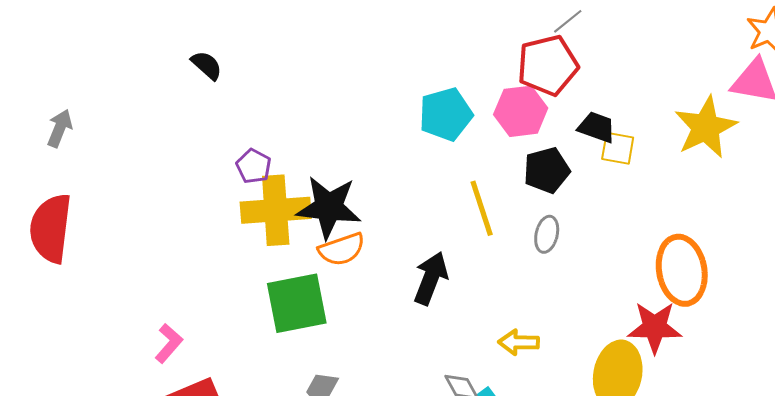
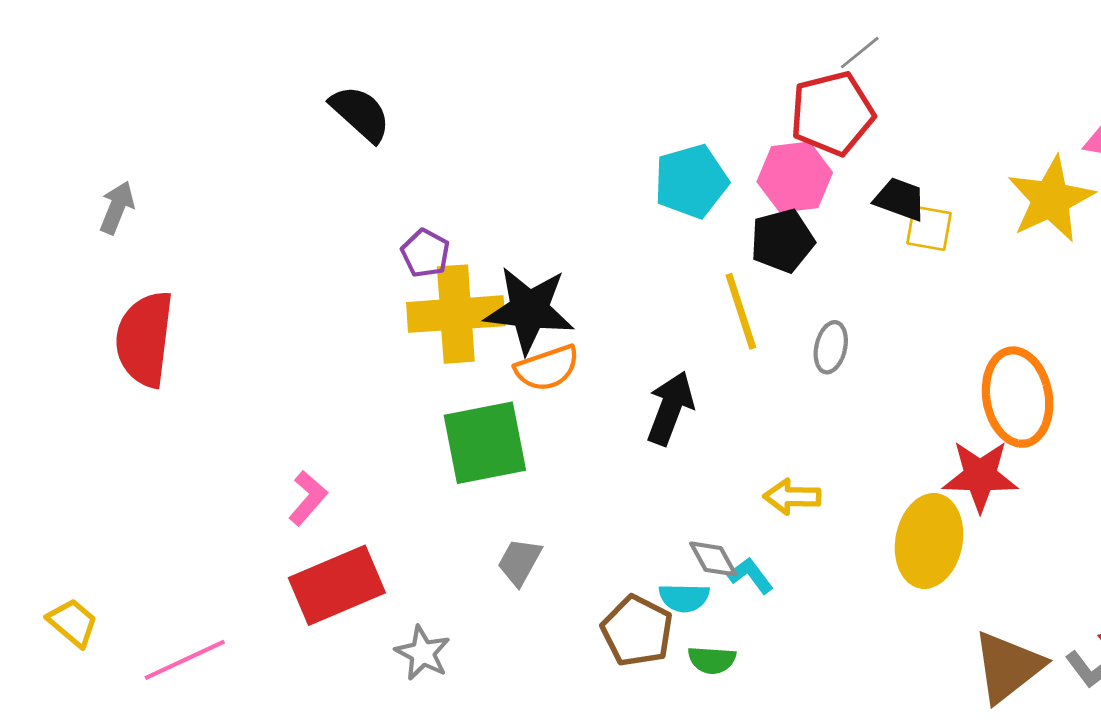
black semicircle: (207, 65) -> (360, 113), size x1.4
gray arrow: (60, 128) -> (117, 208), moved
black pentagon: (547, 170) -> (782, 241), moved

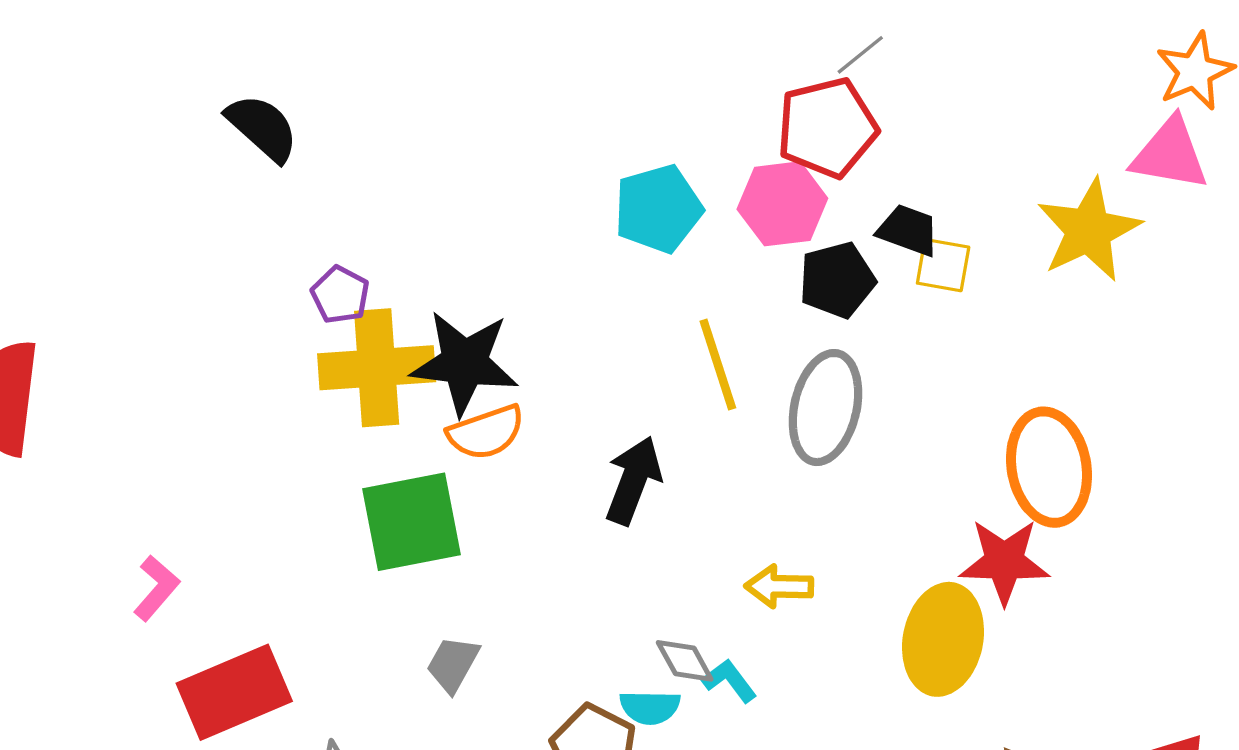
black pentagon: (782, 241) -> (837, 280), moved
gray ellipse: (831, 347) -> (825, 408), size x1.8
pink L-shape: (308, 498) -> (156, 588), moved

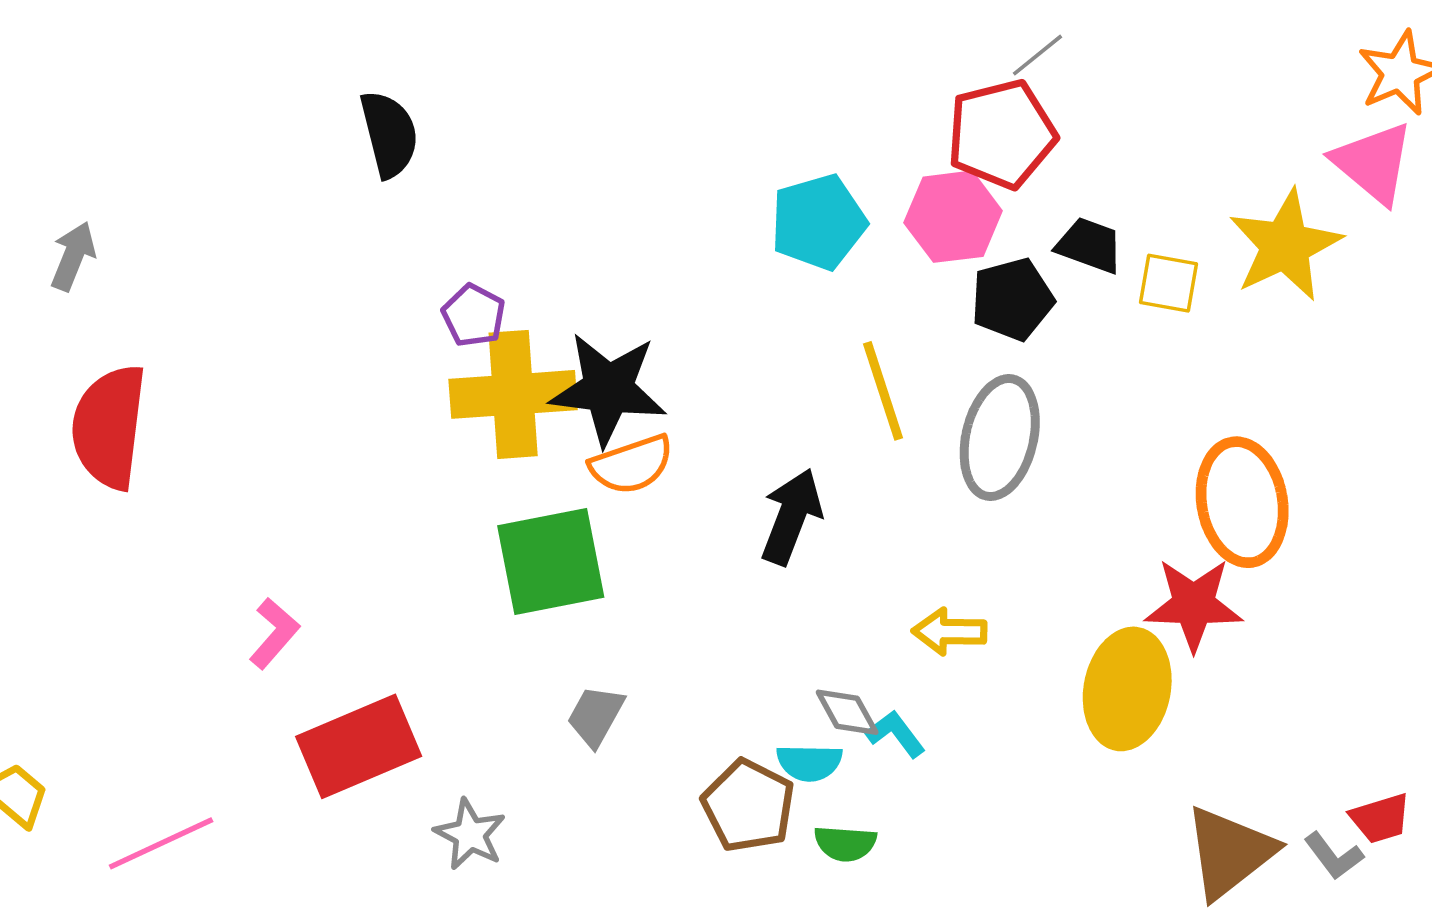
black semicircle: (262, 128) -> (389, 134), turned 34
pink triangle: (1170, 154) -> (1373, 163), turned 30
yellow square: (943, 265) -> (1168, 283), moved

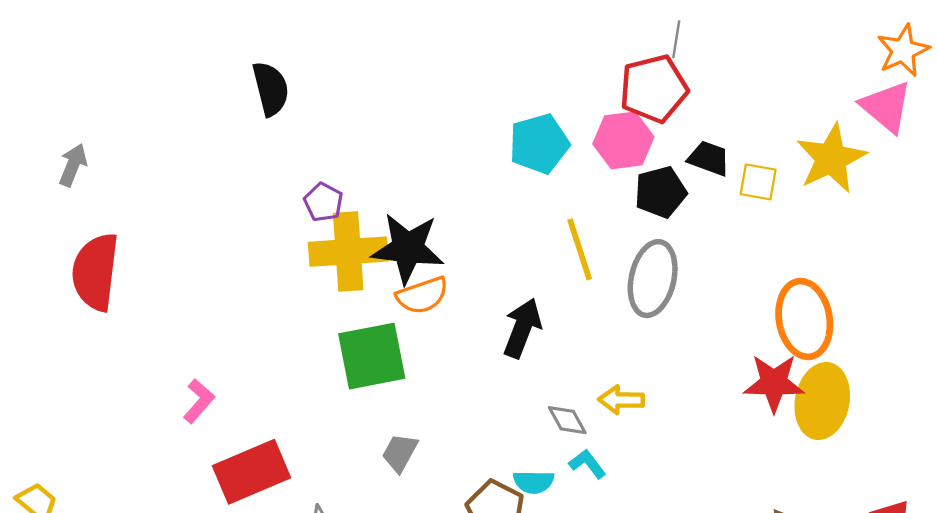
gray line: (1037, 55) -> (676, 39), turned -42
yellow ellipse: (1127, 689) -> (822, 401), moved
gray diamond: (847, 712) -> (567, 420), moved

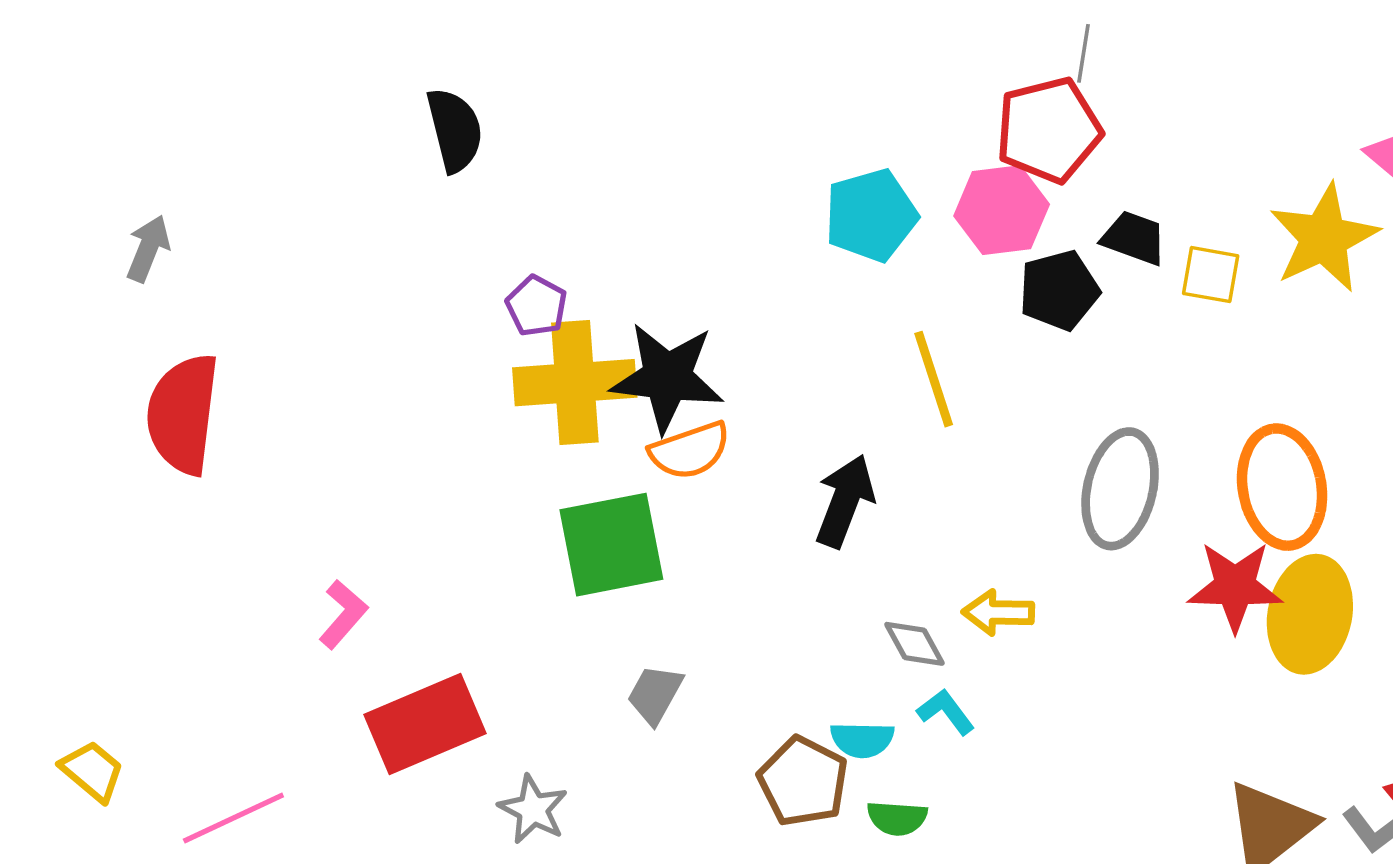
gray ellipse: (653, 279) -> (1120, 489), moved

